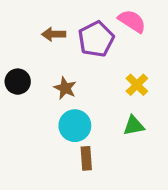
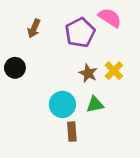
brown arrow: (54, 34) -> (34, 28), moved, turned -66
brown star: (65, 88) -> (88, 73), moved
green triangle: (134, 126) -> (95, 104), moved

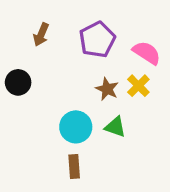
pink semicircle: (110, 18) -> (147, 53), moved
green triangle: (95, 104) -> (115, 127), turned 30
brown rectangle: (72, 132) -> (74, 166), moved

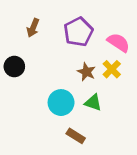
brown rectangle: (74, 166) -> (76, 136), moved, turned -54

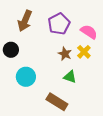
brown arrow: (33, 28) -> (25, 21), size x1.5
cyan circle: (61, 103) -> (26, 77), moved
brown rectangle: (76, 136) -> (57, 102), size x1.5

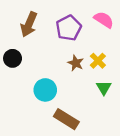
pink semicircle: (89, 32) -> (104, 20), moved
cyan circle: (26, 77) -> (45, 90), moved
green triangle: (70, 77) -> (104, 88), moved, turned 40

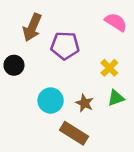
purple pentagon: (69, 28) -> (65, 46), moved, turned 30
brown star: (76, 63) -> (85, 103), moved
green triangle: (104, 88) -> (116, 98), turned 42

